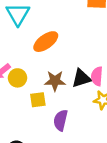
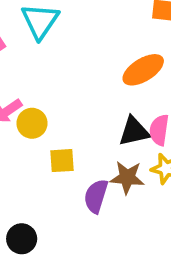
orange ellipse: (46, 42) -> (143, 70), moved
brown star: (55, 81) -> (127, 177), moved

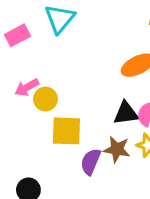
yellow square: (62, 161) -> (66, 131), size x1.5

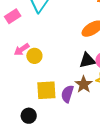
yellow square: (66, 131) -> (46, 90), moved
brown star: (117, 149) -> (84, 84), turned 30

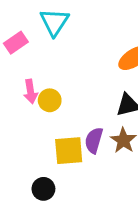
pink arrow: (22, 49) -> (31, 91), turned -63
purple semicircle: (67, 94) -> (94, 140), moved

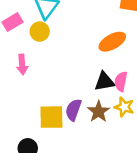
yellow circle: (50, 100) -> (40, 32), moved

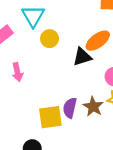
yellow circle: (40, 32) -> (50, 39), moved
black triangle: (104, 82) -> (82, 57), moved

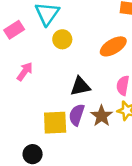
black triangle: (82, 57) -> (80, 86), moved
pink arrow: (17, 72) -> (25, 71), turned -138

